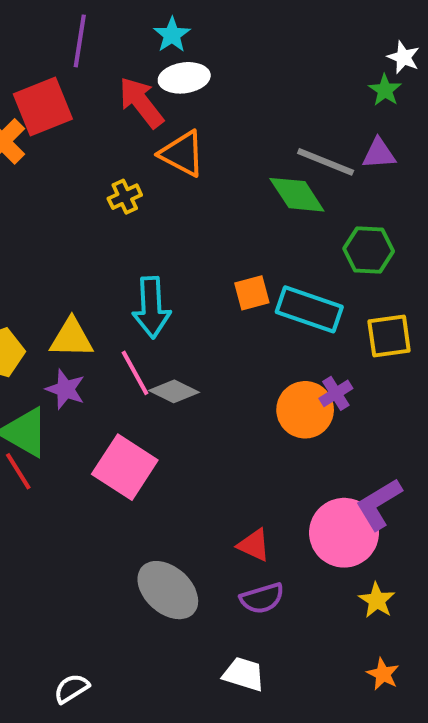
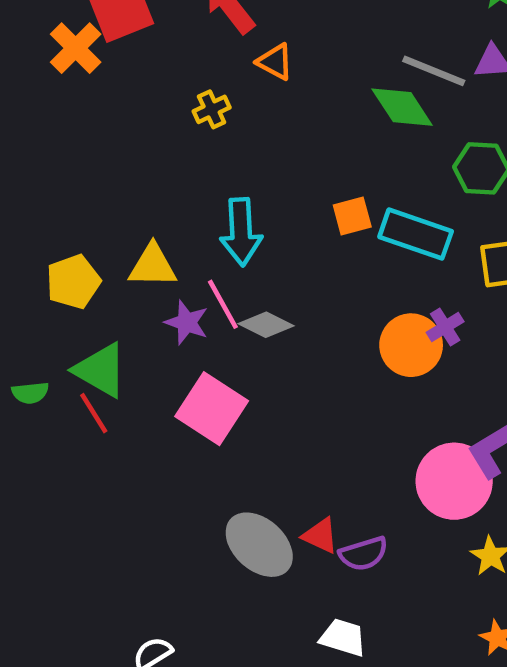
orange triangle: (182, 154) -> (275, 62), size x0.7
purple star: (65, 389) -> (187, 322), moved
red triangle: (254, 545) -> (320, 536), moved

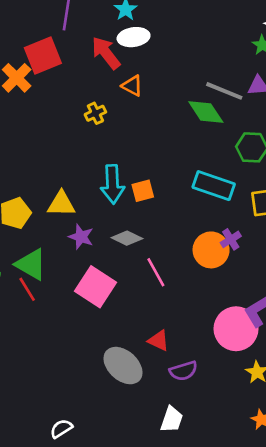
orange square: (352, 216) -> (143, 191), moved
pink line: (223, 304) -> (156, 272), moved
red triangle: (320, 536) -> (158, 341), moved
white trapezoid: (343, 638) -> (172, 419), turned 92

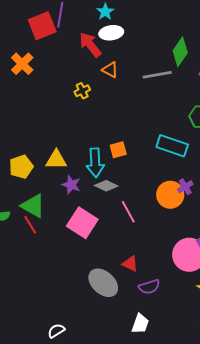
red square: (43, 55) -> (42, 26), moved
gray line: (224, 91) -> (157, 75), moved, turned -32
green diamond: (206, 112) -> (180, 52), moved, turned 68
cyan arrow: (113, 184) -> (95, 163), moved

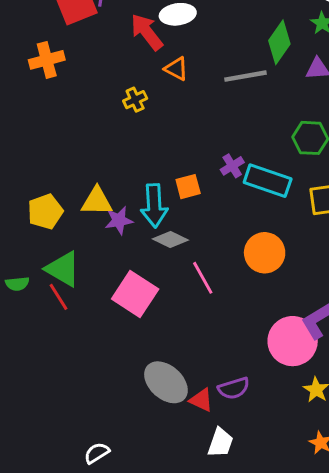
orange cross: (22, 64) -> (47, 60), turned 30
purple star: (71, 185) -> (119, 220), moved, turned -30
purple cross: (185, 187) -> (232, 166), moved
red triangle: (130, 264) -> (201, 400), moved

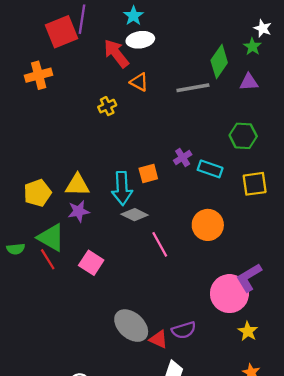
cyan rectangle: (268, 181) -> (210, 169), size x0.7
purple star: (119, 220) -> (79, 211), moved
pink square: (135, 294) -> (91, 263), moved, size x0.7

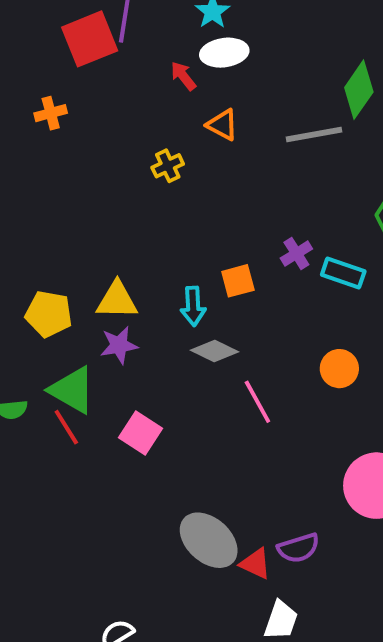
red arrow: (116, 53) -> (183, 76), size x0.6
orange cross: (39, 75) -> (51, 113), size x0.7
cyan arrow: (122, 188) -> (193, 306), size x0.7
yellow pentagon: (37, 193) -> (49, 314), turned 30
orange circle: (208, 225) -> (339, 369), size x0.7

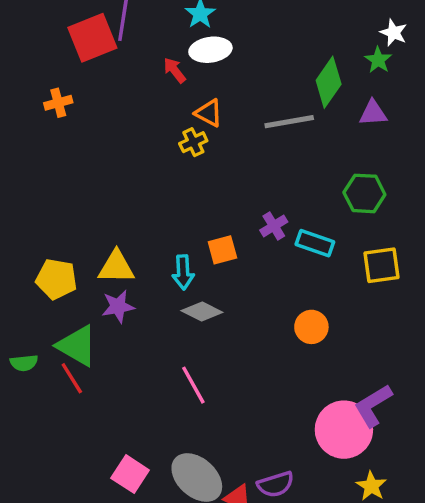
yellow cross: (168, 166) -> (193, 142), moved
pink line: (257, 402) -> (193, 385), moved
pink square: (140, 433) -> (130, 474), moved

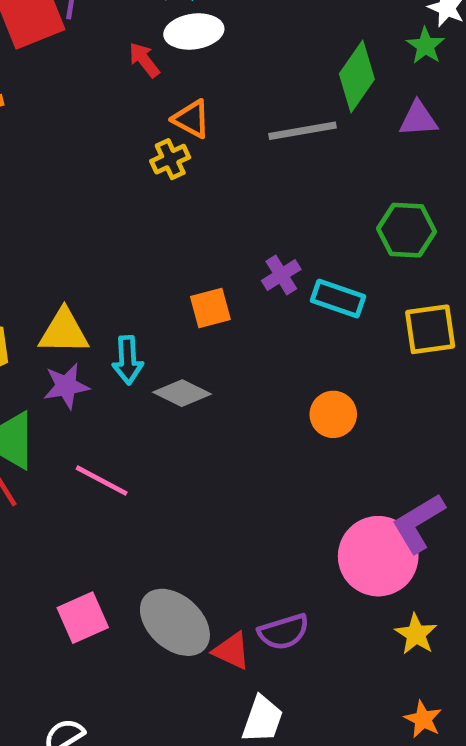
cyan arrow: (183, 272) -> (128, 360), moved
pink line: (193, 385) -> (102, 481), moved, turned -33
pink square: (130, 474) -> (83, 618), turned 33

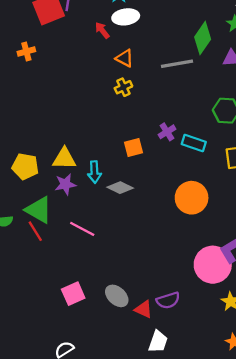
yellow cross: (170, 159) -> (123, 87), moved
orange circle: (333, 414) -> (192, 198), size x1.5
gray ellipse: (175, 622) -> (117, 296), size x0.7

